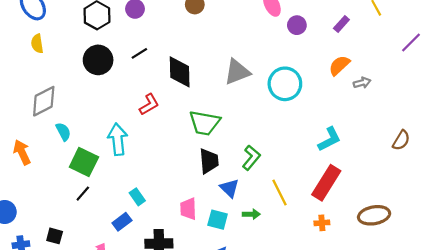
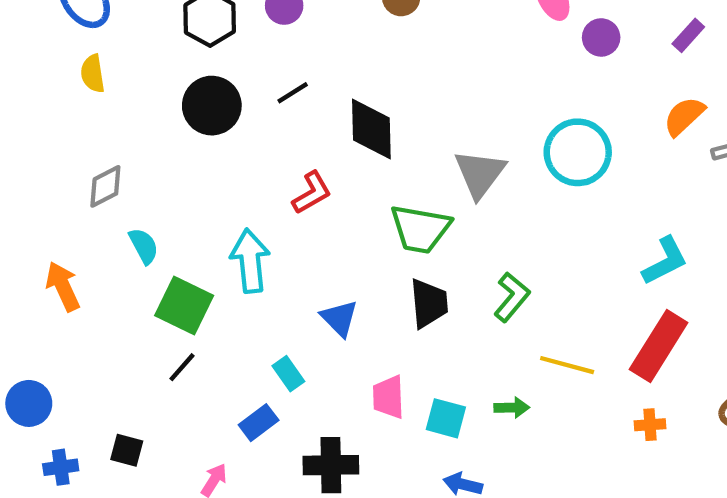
gray triangle: (237, 72) -> (480, 174), moved, turned -32
gray diamond: (44, 101) -> (105, 186), size x0.7
blue triangle: (230, 188) -> (339, 318), moved
yellow line: (280, 192) -> (567, 365), turned -48

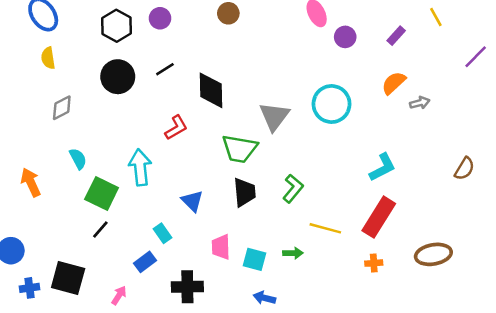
gray diamond: (105, 186) -> (62, 108), moved
black square: (127, 450) -> (68, 278), size x1.8

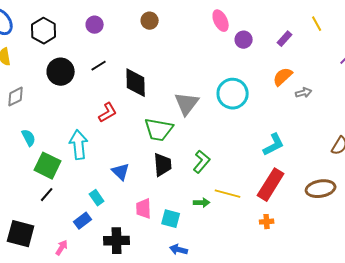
black hexagon: (116, 26) -> (44, 31), moved
green arrow: (293, 253) -> (202, 203), moved
brown ellipse: (433, 254) -> (321, 189), moved

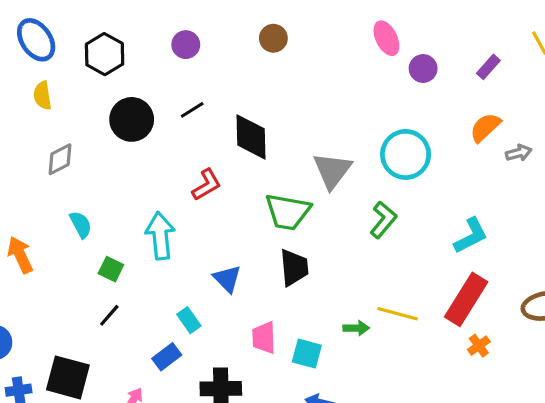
green L-shape: (202, 162) -> (383, 220), moved
green square: (48, 166) -> (111, 269), size x0.6
orange cross: (267, 222) -> (479, 346), moved, turned -32

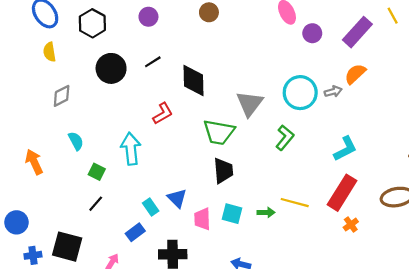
purple rectangle: (488, 67) -> (357, 32), size x1.8
gray arrow: (519, 153) -> (333, 91), moved
blue triangle: (227, 279) -> (177, 198), moved
cyan square: (307, 354) -> (232, 214), moved

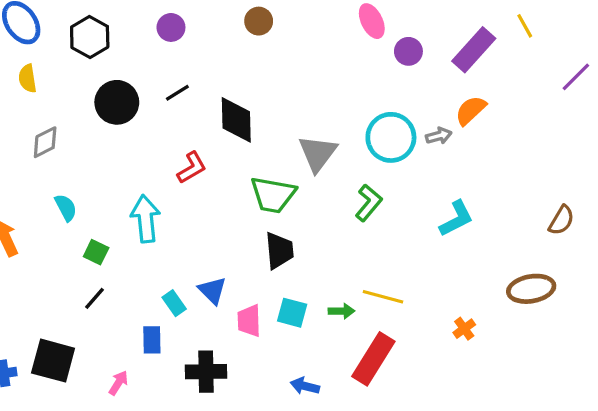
red rectangle: (342, 193) -> (373, 359), moved
blue rectangle: (135, 232) -> (152, 340), turned -54

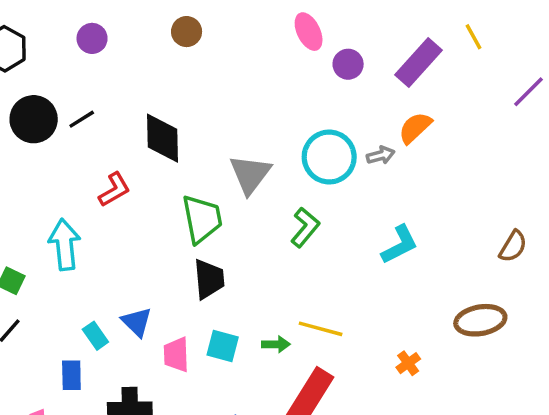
black line: (177, 93) -> (82, 119), moved
green trapezoid: (273, 195) -> (202, 219), turned -111

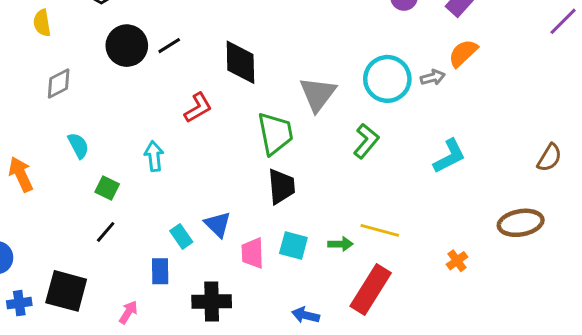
cyan arrow: (65, 245) -> (154, 156), size x0.7

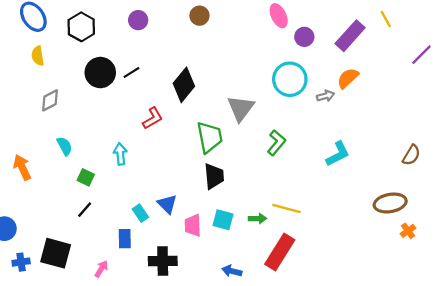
black diamond: (240, 62) -> (184, 85), turned 40
cyan circle: (387, 79) -> (290, 79), moved
orange cross: (457, 261) -> (408, 231), moved

